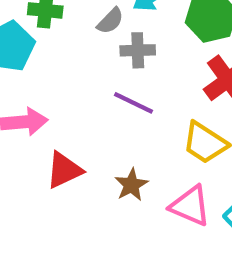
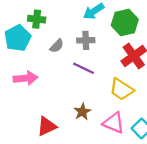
gray semicircle: (110, 21) -> (57, 46), moved
red triangle: (64, 170) -> (47, 126), moved

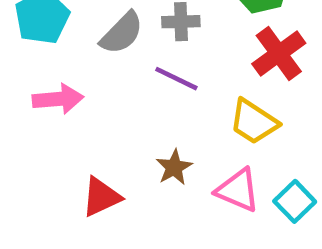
gray semicircle: (57, 46) -> (122, 33), size x1.5

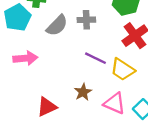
purple line: (176, 79) -> (95, 58), moved

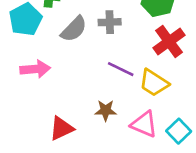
brown star: (83, 92) -> (106, 110), turned 30

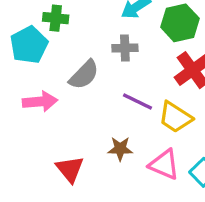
gray semicircle: (74, 29) -> (84, 75), moved
red triangle: (61, 128) -> (70, 169), turned -44

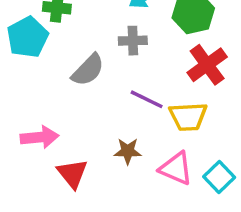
pink arrow: (40, 102) -> (40, 137), moved
yellow trapezoid: (175, 117) -> (188, 117), turned -36

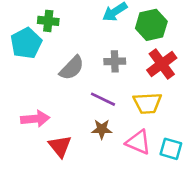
gray cross: (133, 41) -> (115, 61), moved
purple line: (147, 99) -> (103, 99), moved
cyan square: (219, 177) -> (171, 149), turned -30

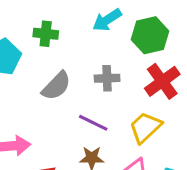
green cross: (48, 21) -> (46, 34), moved
yellow trapezoid: (147, 103) -> (145, 127), turned 140

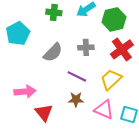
green cross: (46, 34) -> (54, 12), moved

